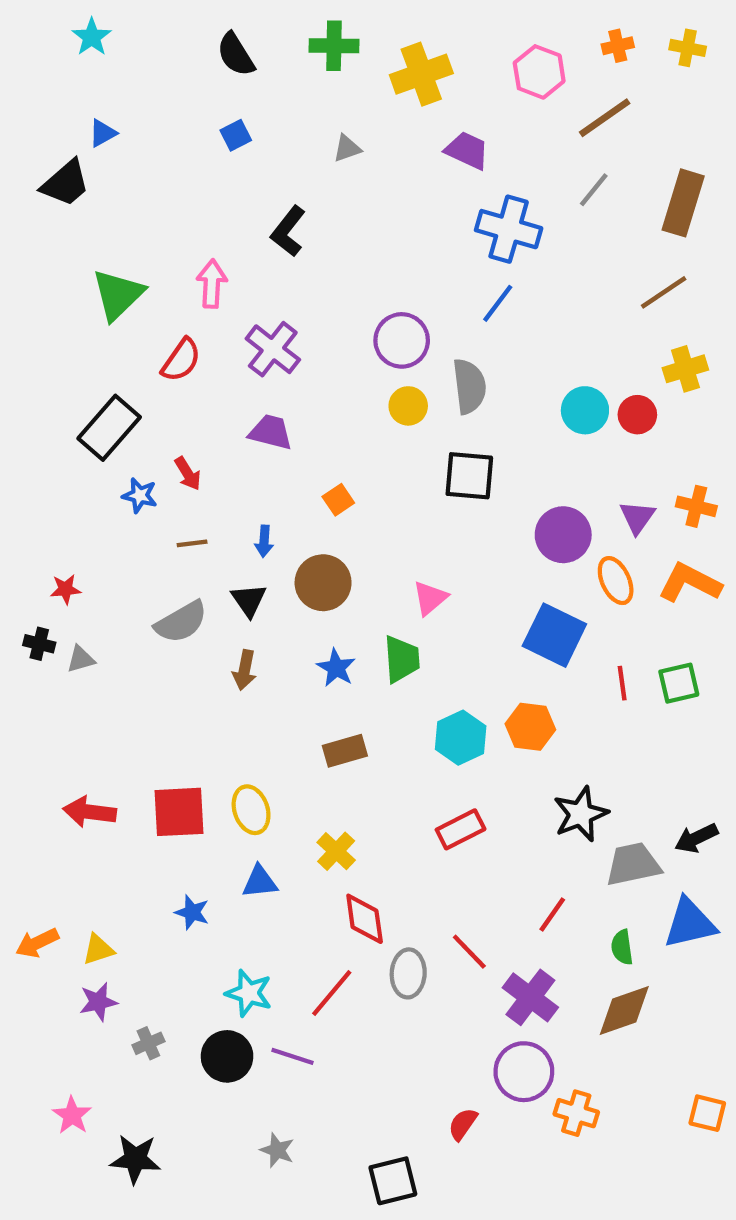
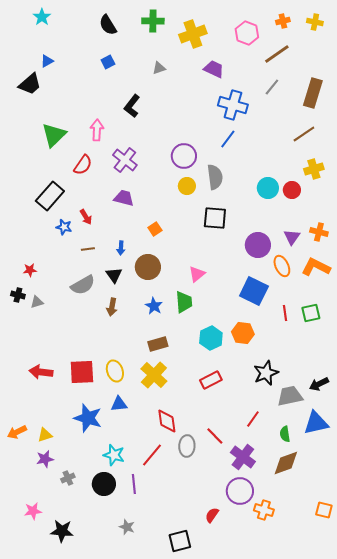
yellow cross: (336, 851) -> (154, 375), moved, size x1.5
blue star: (192, 912) -> (88, 418), size x1.8
purple line: (292, 1056) -> (134, 484), turned 66
pink star: (72, 1115) -> (33, 511), turned 30

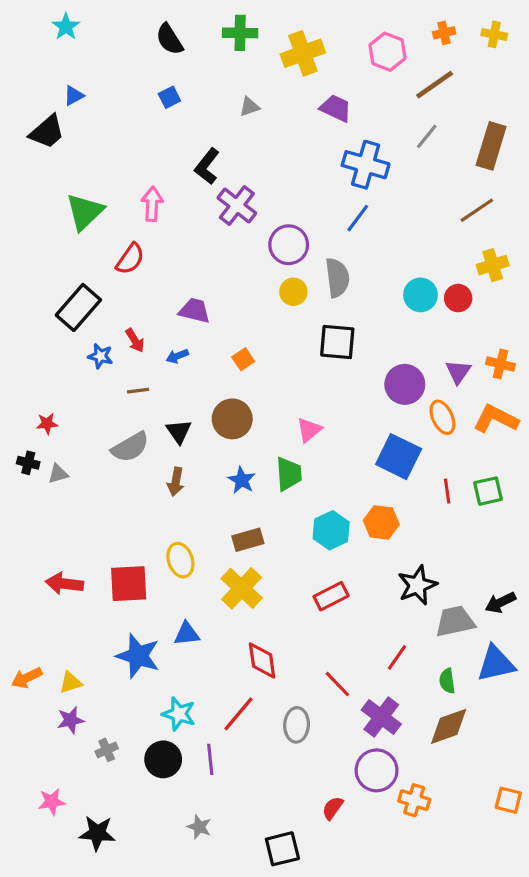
purple cross: (125, 160) -> (237, 205), moved
blue arrow: (121, 248) -> (177, 356), moved, turned 64
yellow ellipse: (115, 371) -> (180, 560), moved
gray ellipse: (187, 446) -> (297, 725), moved

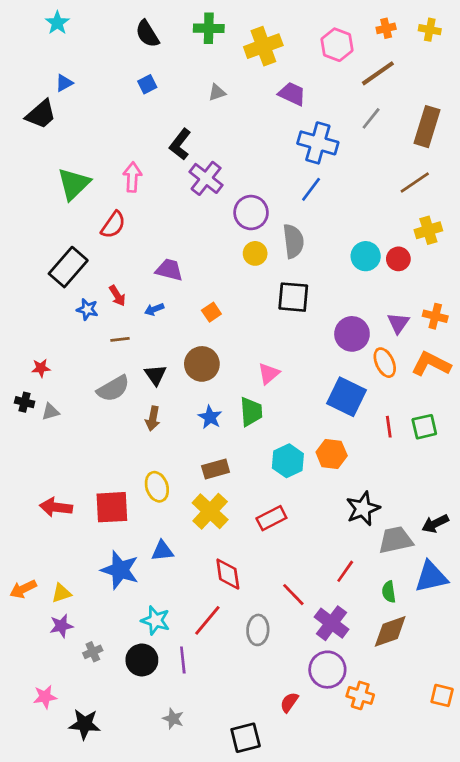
red rectangle: (331, 596) -> (271, 518), moved

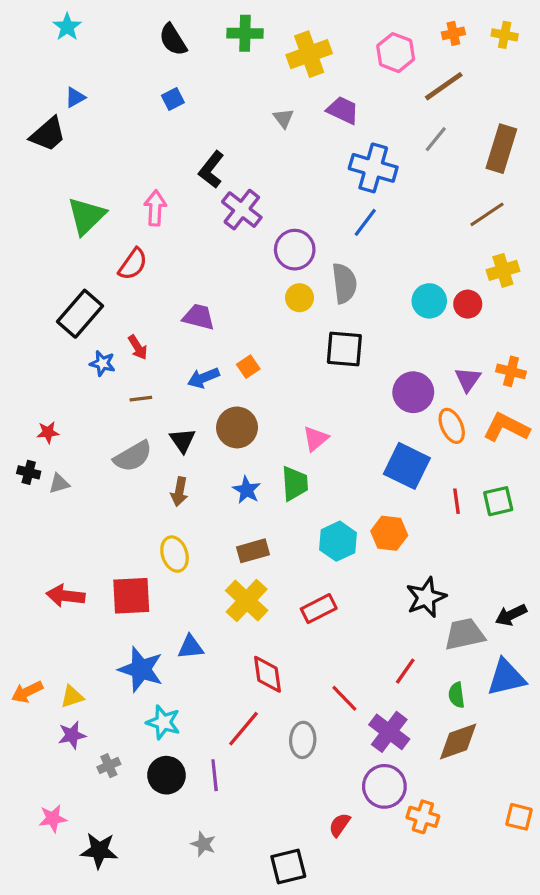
gray triangle: (217, 92) -> (283, 118), moved, turned -48
blue arrow: (154, 309) -> (203, 378), moved, size x1.4
yellow ellipse: (157, 487) -> (175, 554), moved
cyan star: (156, 620) -> (163, 722), moved

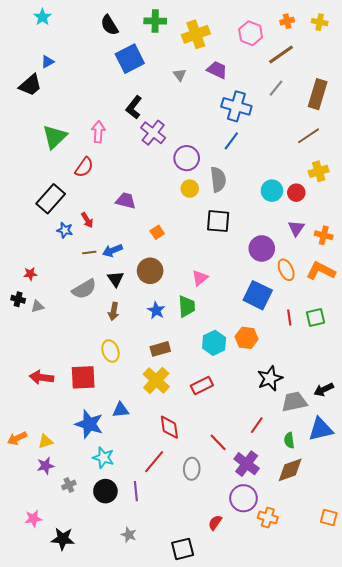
blue square: (173, 99) -> (130, 59), moved, size x2.0
blue arrow: (203, 378) -> (113, 251), moved
purple triangle: (468, 379) -> (296, 228), moved

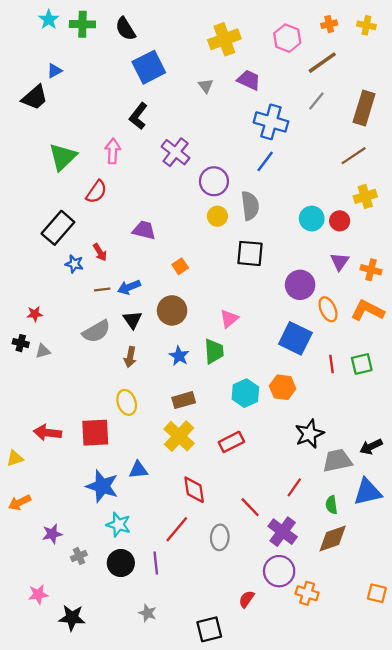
green cross: (155, 21) -> (82, 24), moved
black L-shape: (134, 107) -> (138, 116), moved
yellow triangle: (46, 441) -> (15, 458), moved

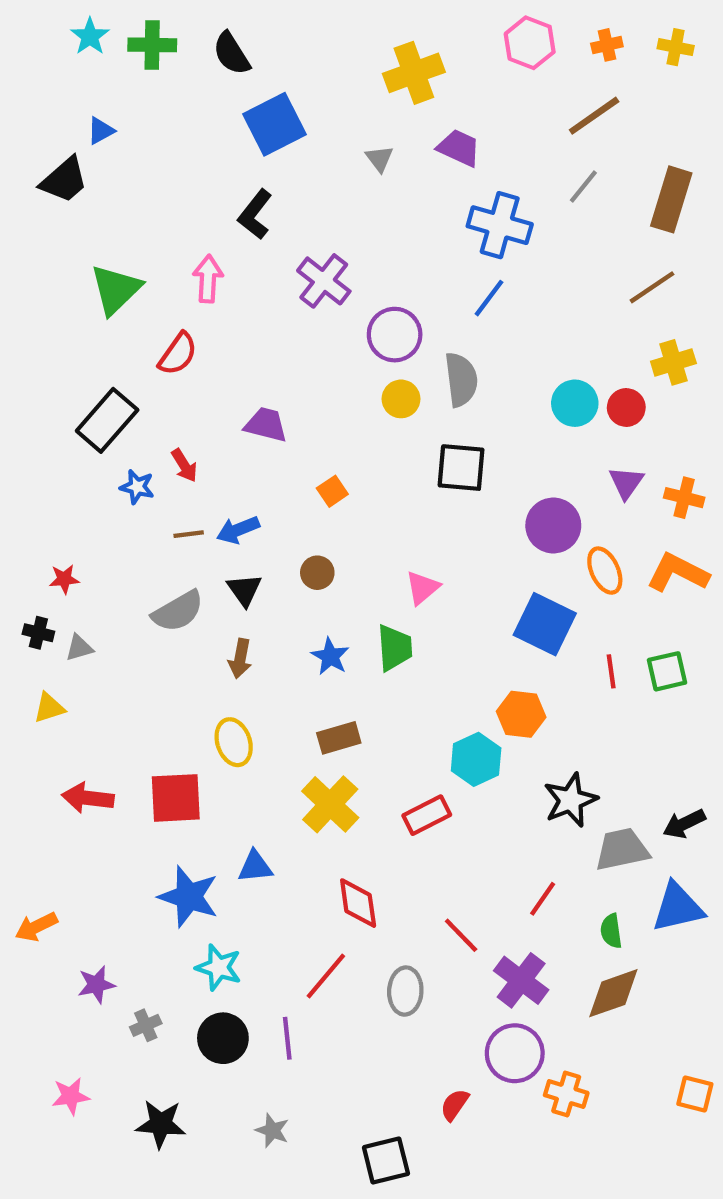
pink hexagon: (287, 38) -> (530, 43), moved
brown circle: (172, 310) -> (317, 573), size x0.6
cyan hexagon: (245, 393) -> (476, 759), moved
yellow triangle: (15, 458) -> (49, 708), moved
black star: (72, 618) -> (161, 1124), moved

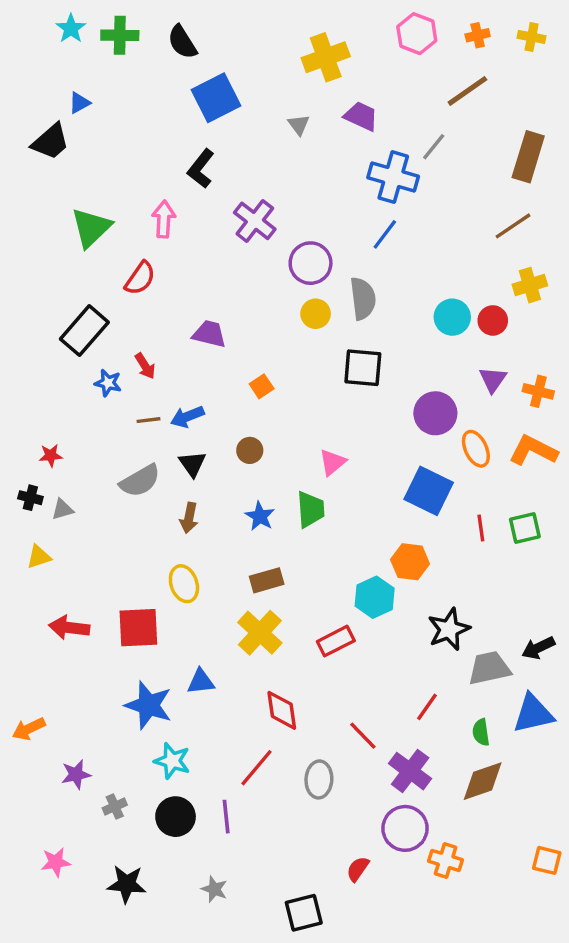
gray line: (583, 187) -> (434, 147), moved

